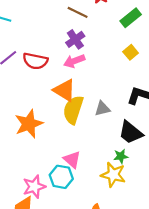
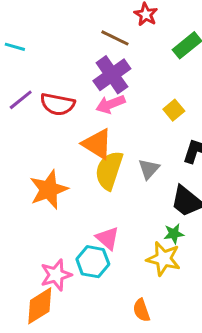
purple cross: (75, 39) -> (112, 75), size x1.4
yellow square: (131, 52) -> (174, 110), moved
gray triangle: (102, 109) -> (149, 169), turned -35

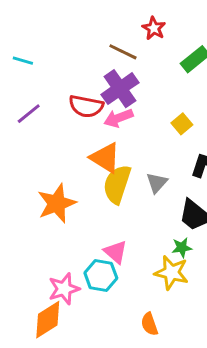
red semicircle: (58, 104) -> (86, 106), moved

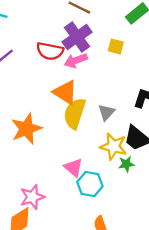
yellow square: (182, 124) -> (116, 46), moved, turned -35
yellow star: (171, 273) -> (113, 146), moved
cyan hexagon: (101, 276) -> (90, 184), moved

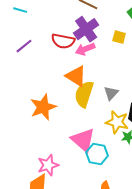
pink triangle: (73, 168) -> (83, 140), size x1.5

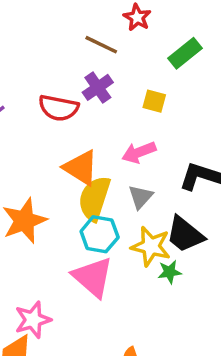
purple cross: (86, 29) -> (98, 87), size x0.7
pink arrow: (85, 49) -> (139, 152), moved
cyan hexagon: (97, 154) -> (100, 234), moved

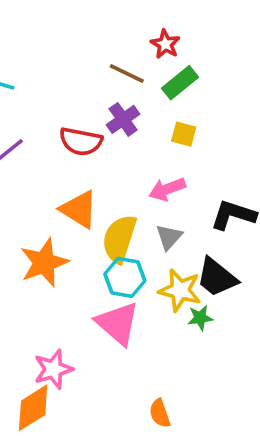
green rectangle: (185, 53) -> (180, 83), moved
orange triangle: (81, 168) -> (79, 209), moved

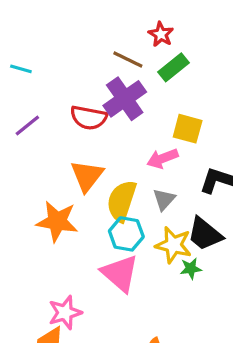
purple cross: (123, 119) -> (125, 99), size x1.5
yellow square: (184, 134) -> (188, 129), moved, size x1.4
orange triangle: (79, 209) -> (87, 176), turned 36
orange star: (44, 263) -> (57, 221), turned 30

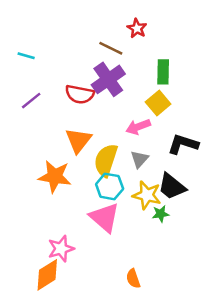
green rectangle: (173, 67) -> (163, 72), moved, turned -50
yellow square: (188, 129) -> (158, 103), turned 35

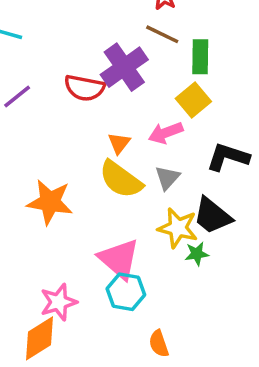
brown line: (111, 48) -> (162, 34), moved
orange triangle: (78, 140) -> (119, 143), moved, size x0.6
yellow semicircle: (106, 160) -> (121, 179), turned -72
cyan hexagon: (110, 186) -> (126, 292), moved

